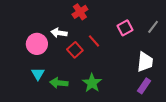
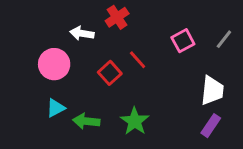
white arrow: (59, 33) -> (82, 33), moved
cyan triangle: (38, 74) -> (56, 108), turned 32

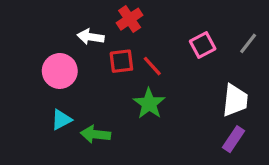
red square: (110, 73) -> (121, 61), moved, turned 35
green star: (135, 121) -> (149, 103), moved

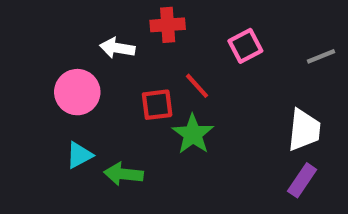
red cross: (130, 19) -> (168, 25), turned 30
gray line: (248, 43) -> (321, 56), turned 30
pink square: (203, 45) -> (245, 46), moved
red square: (121, 61) -> (157, 105), moved

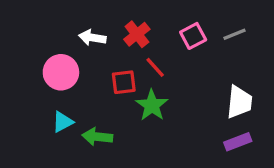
red cross: (168, 25) -> (137, 34), moved, turned -35
gray line: (321, 56) -> (234, 34), moved
purple rectangle: (302, 180) -> (238, 142), turned 35

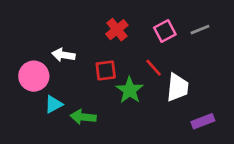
white arrow: (92, 38) -> (63, 55), moved
red line: (155, 67) -> (154, 68), moved
pink circle: (61, 72) -> (34, 76), moved
white trapezoid: (239, 102) -> (178, 87), moved

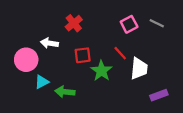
red cross: (117, 30) -> (74, 23), moved
gray line: (200, 30) -> (157, 23), turned 48

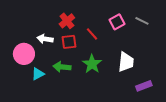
red line: (120, 53) -> (92, 34), moved
red square: (83, 55) -> (69, 42), moved
green arrow: (65, 92) -> (62, 67), moved

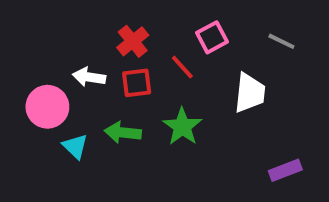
pink square: (117, 22) -> (212, 37), moved
white trapezoid: (126, 62) -> (250, 93), moved
cyan triangle: (38, 74) -> (75, 146), turned -48

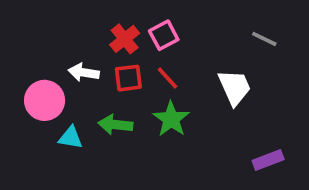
pink square: (212, 37) -> (164, 35), moved
red line: (182, 67) -> (167, 78), moved
white trapezoid: (250, 93) -> (235, 87), turned -30
cyan triangle: (75, 146) -> (71, 138), turned -35

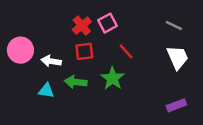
white arrow: (84, 72) -> (51, 61), moved
red line: (167, 78) -> (126, 51), moved
white trapezoid: (235, 87) -> (178, 57), moved
pink circle: (45, 100) -> (20, 50), moved

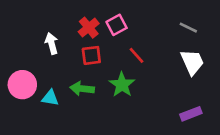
pink circle: (20, 50) -> (22, 85), moved
white arrow: (51, 61) -> (52, 43), moved, turned 66

